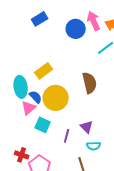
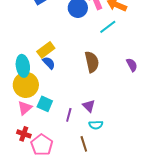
blue semicircle: (36, 97) -> (49, 63), moved
yellow circle: (56, 98) -> (26, 85), moved
pink triangle: (29, 108) -> (25, 108), moved

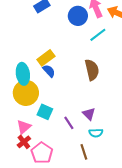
cyan line: (108, 27) -> (98, 35), moved
pink triangle: (25, 108) -> (24, 127), moved
purple line: (69, 115) -> (69, 123), turned -48
red cross: (24, 134) -> (24, 142), turned 32

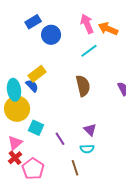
blue circle: (78, 16) -> (51, 35), moved
blue semicircle: (49, 71) -> (32, 86), moved
purple triangle: (89, 114) -> (90, 130), moved

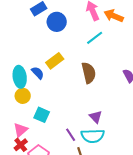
yellow rectangle: (37, 74) -> (55, 61), moved
yellow circle: (17, 109) -> (23, 96), size x0.6
purple line: (60, 139) -> (71, 135), moved
cyan semicircle: (87, 149) -> (93, 136), size x1.6

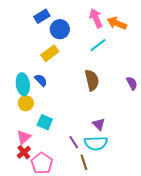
yellow rectangle: (55, 61) -> (50, 53), moved

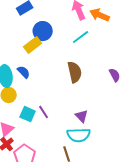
blue circle: (60, 29) -> (43, 31), moved
purple line: (74, 142) -> (44, 112), moved

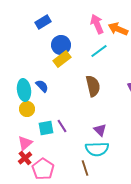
yellow rectangle: (33, 45) -> (62, 59), moved
cyan square: (28, 114) -> (46, 128), turned -35

